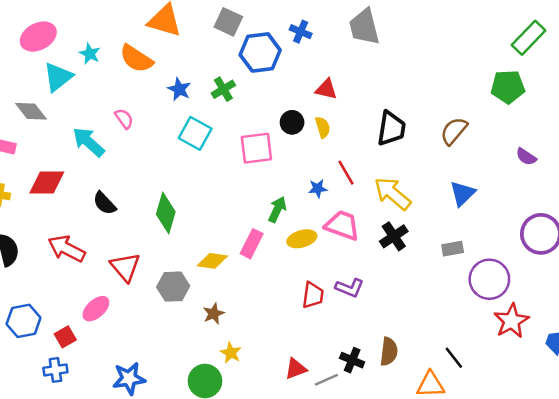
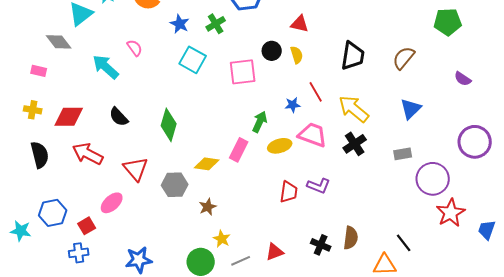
red diamond: (47, 182) -> (69, 117), moved
gray line: (326, 380) -> (241, 261), moved

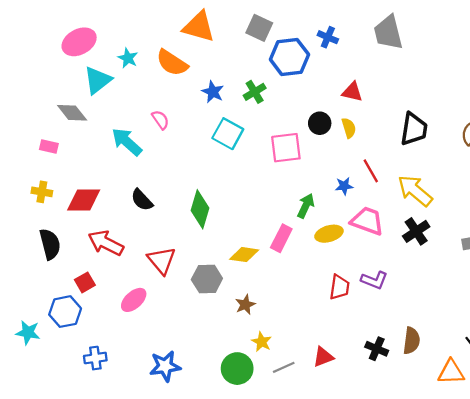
red square: (87, 226) -> (85, 282), moved

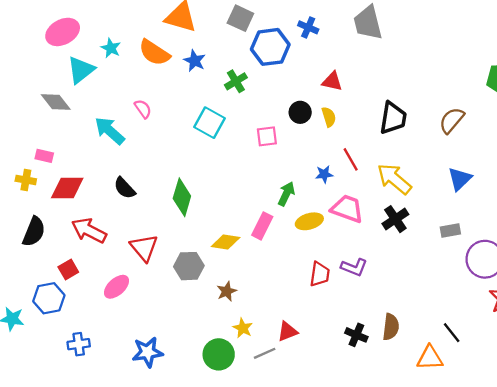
blue star: (213, 92) -> (195, 61), moved
pink rectangle: (49, 146) -> (44, 156), moved
pink square: (286, 148) -> (267, 136), size x0.7
black semicircle: (50, 244) -> (34, 232), turned 36
red triangle: (323, 357) -> (288, 331), moved

